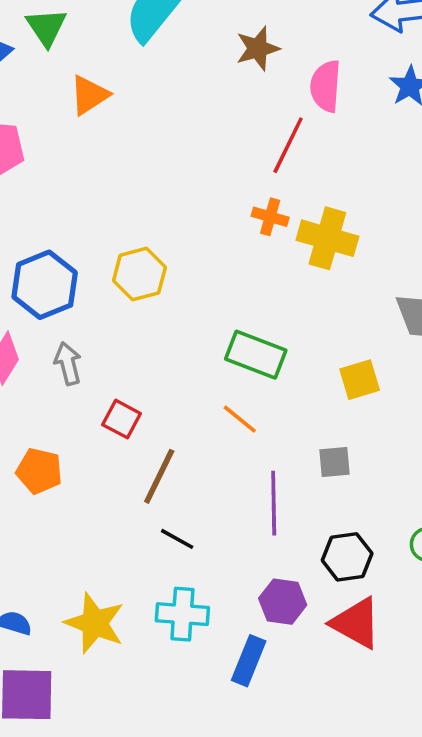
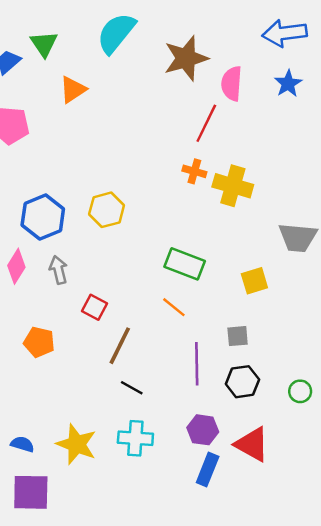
brown star: (258, 49) -> (186, 58), size x1.5
black hexagon: (347, 557) -> (242, 382), moved
blue rectangle: (249, 661) -> (208, 469), moved

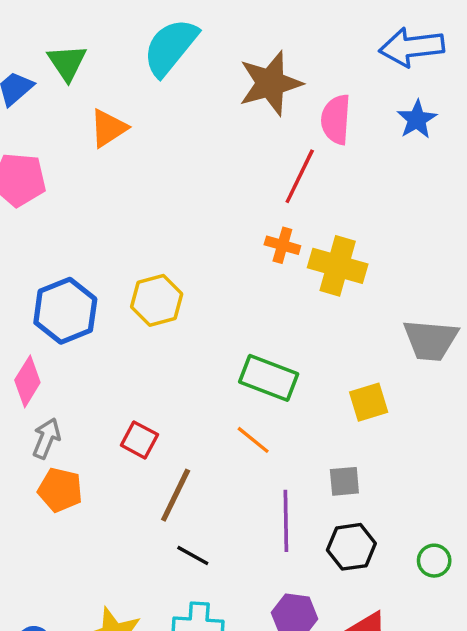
gray arrow: (58, 270) -> (46, 438), moved, turned 36

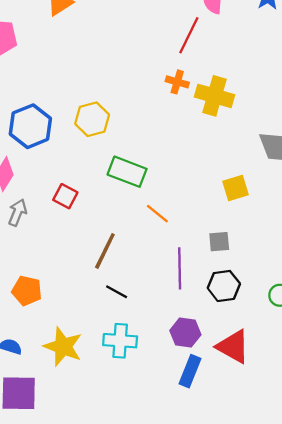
green rectangle: (269, 378) -> (127, 172), moved
red square: (139, 440) -> (65, 196), moved
orange pentagon: (60, 490) -> (27, 291), moved

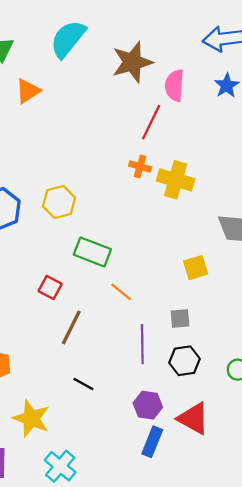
red square: (65, 196) -> (50, 287), moved
black line: (117, 292) -> (83, 384), moved
cyan cross: (120, 341) -> (60, 466), moved, turned 36

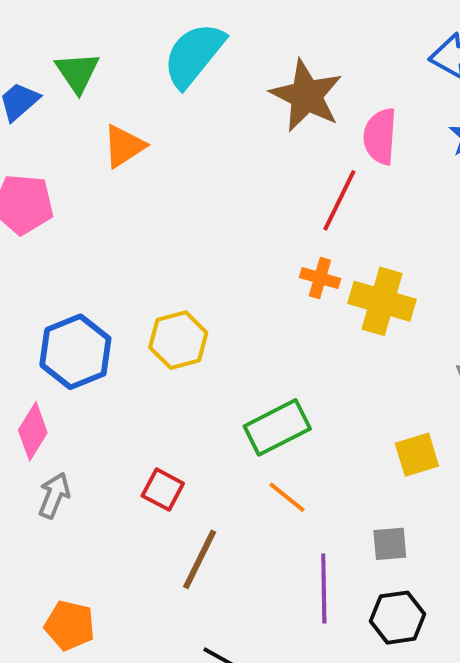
brown star: (132, 62) -> (306, 96), turned -30
green rectangle: (92, 252) -> (277, 427), moved, turned -48

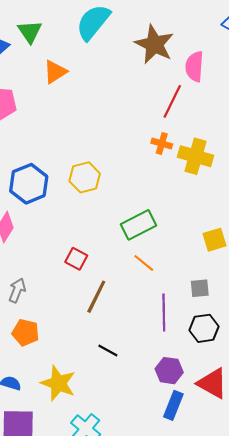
gray arrow: (54, 495) -> (17, 290), moved

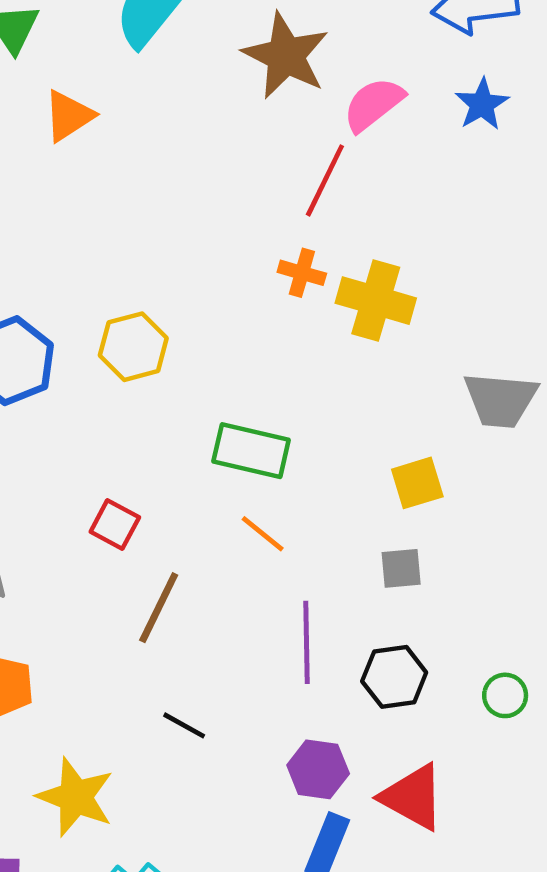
pink semicircle: (194, 67) -> (373, 104), turned 48
green rectangle: (139, 225) -> (251, 451), turned 40
gray square: (200, 288) -> (401, 568), moved

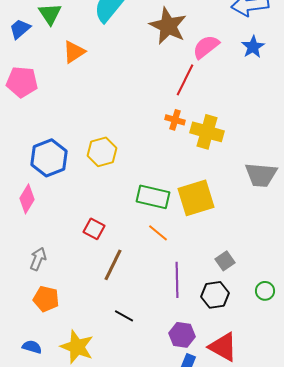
yellow square: (417, 483) -> (196, 198), moved, size x1.6
gray square: (401, 568) -> (225, 261), moved, turned -30
green circle: (505, 695) -> (265, 291), moved

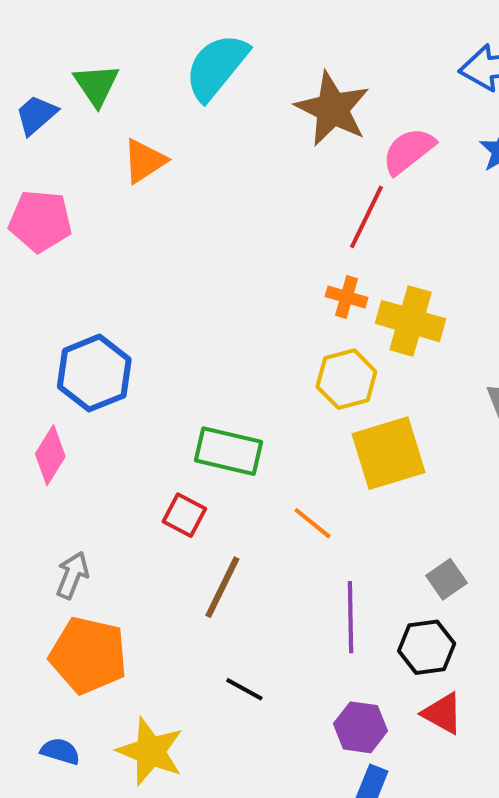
yellow hexagon: (102, 152) -> (346, 379), moved
green rectangle: (153, 197) -> (228, 451), moved
orange pentagon: (46, 299) -> (88, 655), size x1.5
red triangle: (223, 347) -> (443, 713), moved, size x0.7

